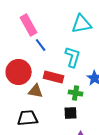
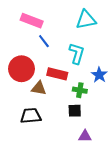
pink rectangle: (29, 25) -> (32, 21), turned -40

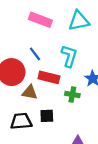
pink rectangle: (32, 21) -> (40, 20), moved
blue line: (44, 41) -> (35, 54), moved
black square: (75, 111) -> (47, 116), moved

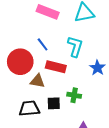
green cross: (72, 94) -> (74, 95), moved

